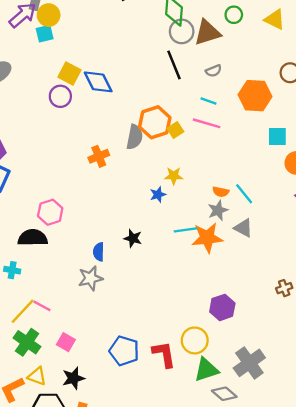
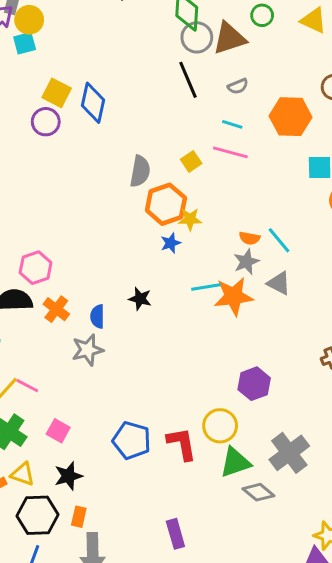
blue diamond: (98, 82) -> (93, 103), turned 40
orange hexagon: (155, 122) -> (166, 204), moved
orange cross: (99, 156) -> (56, 309), moved, turned -30

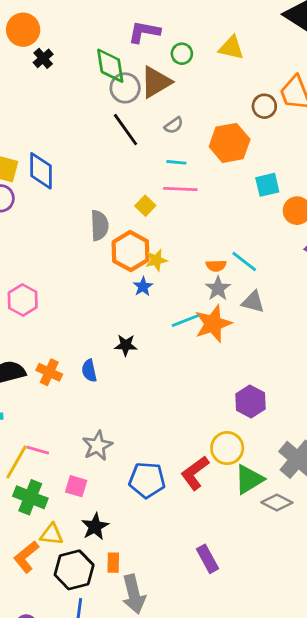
pink hexagon: (36, 268) -> (23, 300), moved
gray star: (88, 350) -> (97, 446), moved
red L-shape: (182, 444) -> (195, 473), turned -104

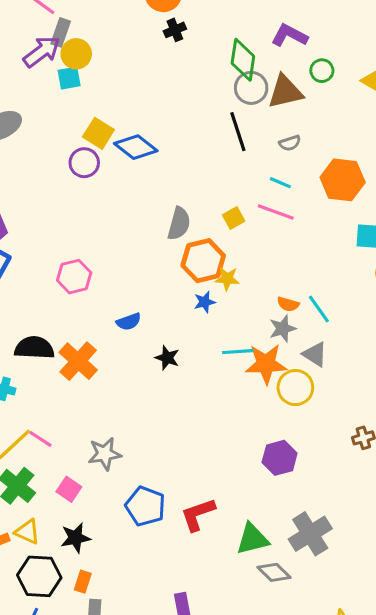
blue diamond: (41, 171) -> (136, 147), turned -69
blue semicircle: (89, 371) -> (129, 322), moved, turned -115
orange cross: (49, 372) -> (78, 361), size x1.4
yellow circle: (227, 448) -> (295, 388), moved

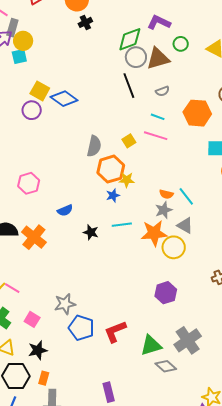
green diamond: (243, 60) -> (130, 39), turned 64
cyan line: (238, 352) -> (122, 225), moved
gray star: (105, 454) -> (65, 304), moved

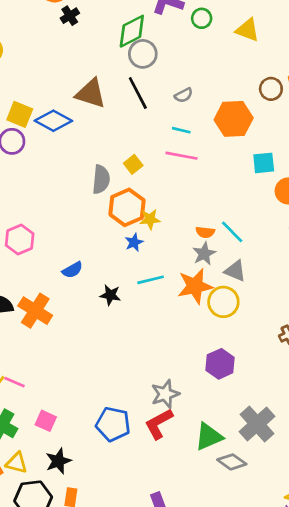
green circle: (181, 44) -> (202, 18), moved
brown triangle: (158, 59) -> (91, 93), moved, turned 40
yellow square: (129, 141) -> (133, 164), moved
gray star: (65, 304) -> (165, 394), moved

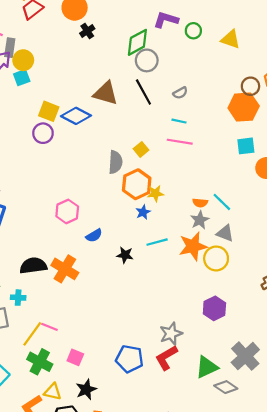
orange hexagon: (234, 119) -> (244, 107), moved
pink hexagon: (20, 239) -> (67, 211), moved

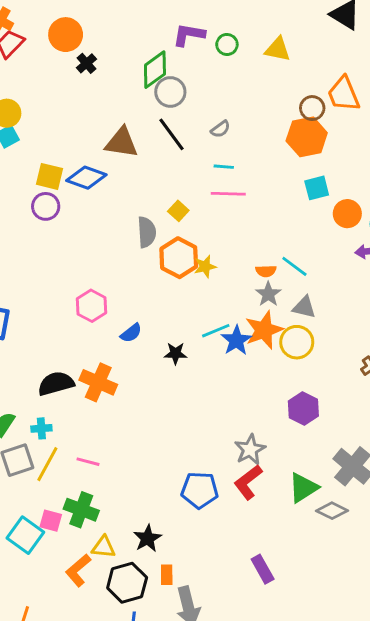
blue star: (143, 212) -> (236, 340), moved, size x1.5
yellow line: (32, 334) -> (47, 464), moved
pink square: (75, 357) -> (51, 521), moved

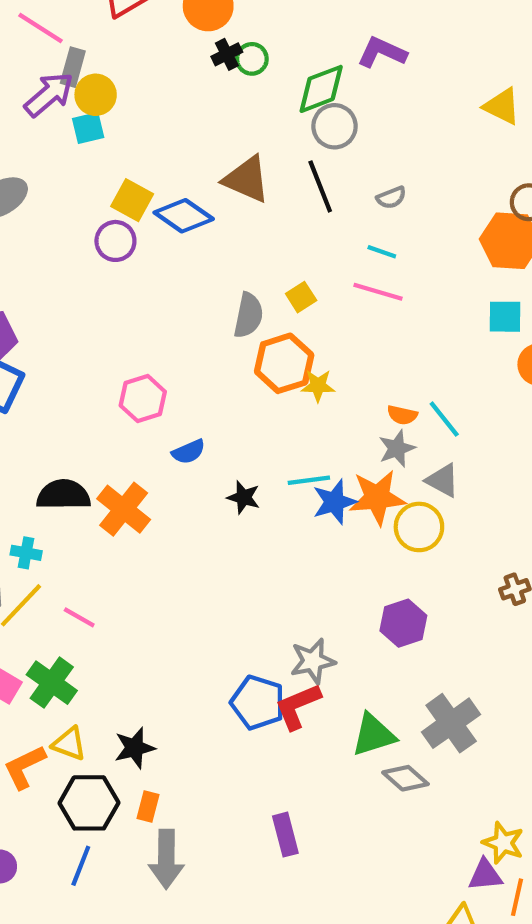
green circle: (227, 44) -> (252, 59), moved
blue pentagon: (200, 490) -> (258, 702), moved

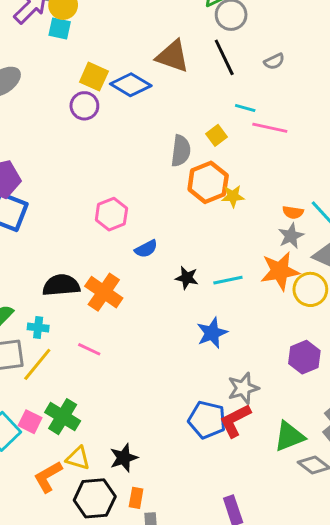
cyan square: (88, 128) -> (60, 29), turned 30
cyan line: (382, 252) -> (245, 108), moved
cyan line: (309, 480) -> (228, 280), moved
blue star: (334, 502) -> (212, 333), moved
pink line: (79, 617) -> (89, 349), moved

